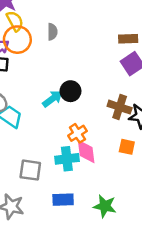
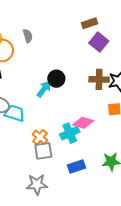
orange cross: (77, 133) -> (40, 137), moved
pink diamond: (86, 151) -> (83, 123), turned -50

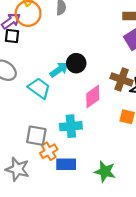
cyan trapezoid: (15, 113) -> (39, 88), moved
pink diamond: (83, 123) -> (93, 97), moved, turned -70
orange cross: (40, 137) -> (49, 151), moved

